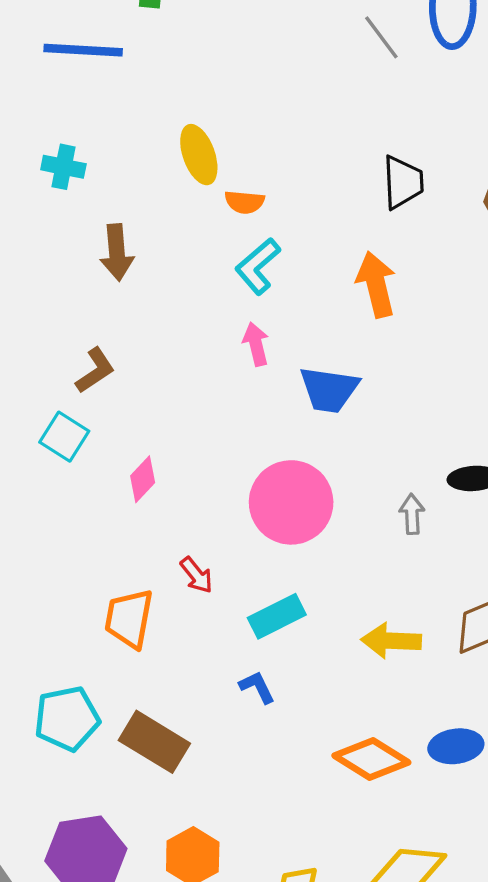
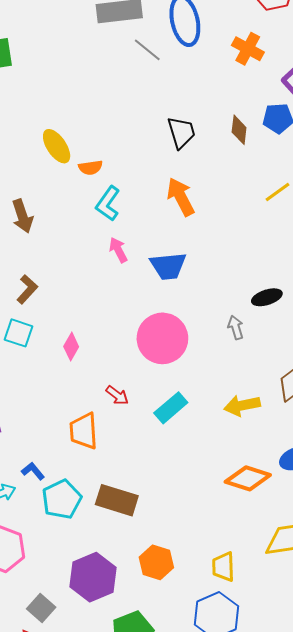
blue L-shape: (257, 687) -> (33, 471), moved

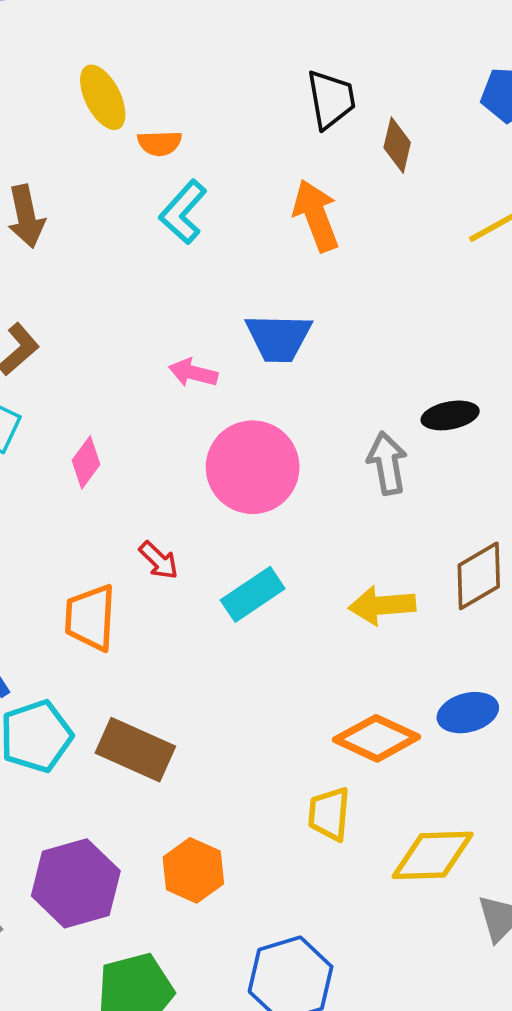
brown diamond: (239, 130) -> (397, 145), moved
pink arrow: (118, 250) -> (193, 373), moved, turned -55
gray arrow: (236, 327) -> (387, 463), size x1.4
yellow trapezoid: (223, 567) -> (329, 814), moved

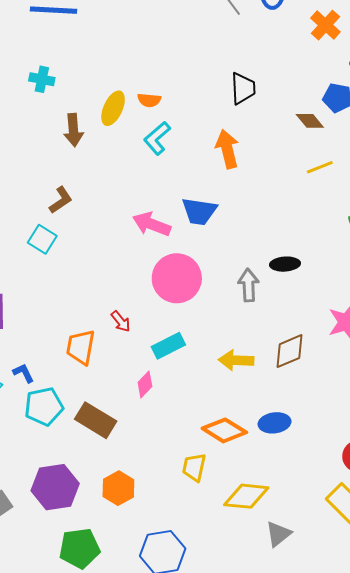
yellow ellipse: (103, 97) -> (113, 108), moved, turned 44
brown diamond: (397, 145) -> (310, 121), moved, turned -60
pink arrow: (193, 373) -> (152, 224), size x1.5
pink diamond: (86, 462) -> (145, 384), moved

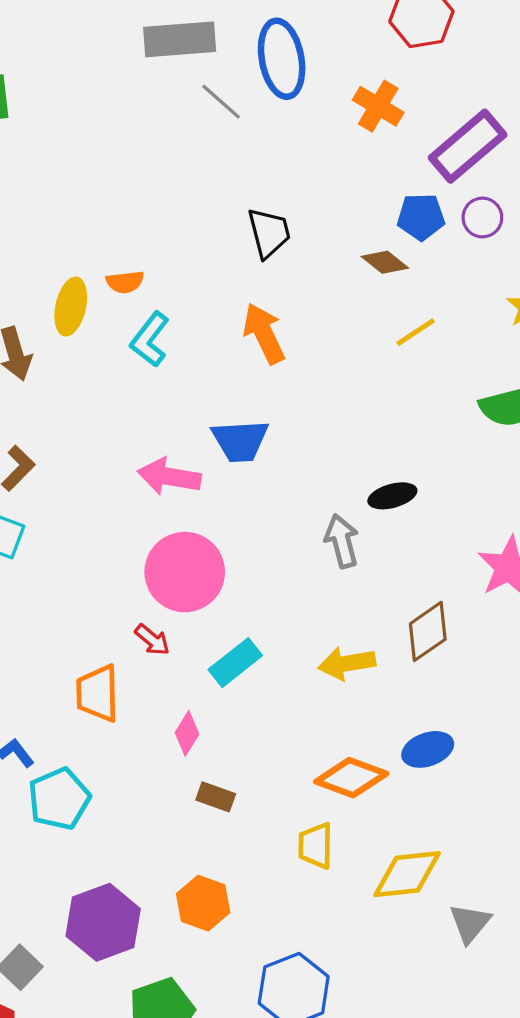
pink circle: (177, 278) -> (185, 572), moved
pink diamond: (145, 384) -> (187, 733), moved
brown rectangle: (96, 420) -> (216, 797), moved, size x0.6

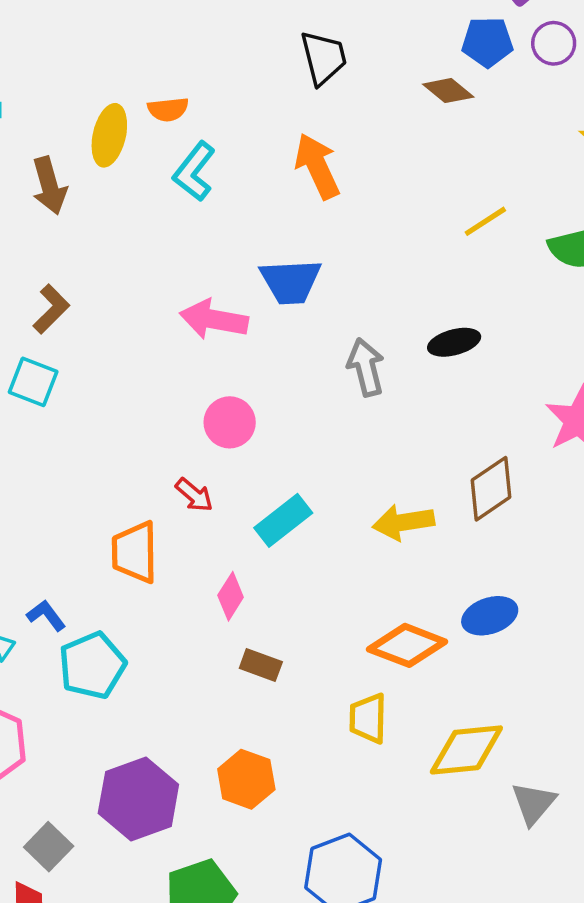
yellow line: (416, 332) -> (485, 221), moved
gray arrow: (342, 541) -> (366, 367), moved
pink circle: (185, 572) -> (230, 422), size x0.6

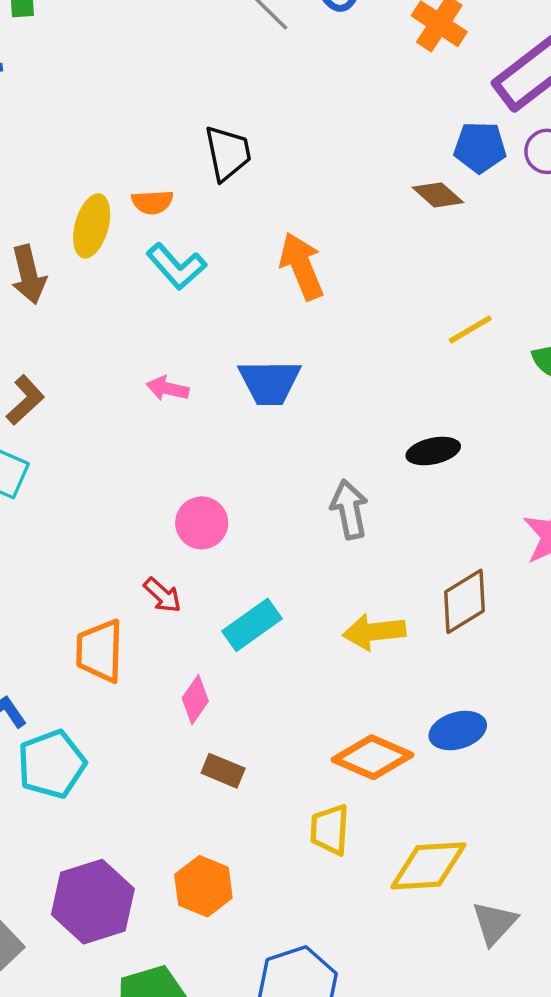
black trapezoid: (324, 58) -> (228, 153), moved
cyan L-shape: (194, 171) -> (176, 266), turned -82
pink arrow: (214, 319) -> (168, 389), moved, size x0.6
gray arrow: (366, 367) -> (349, 509), moved

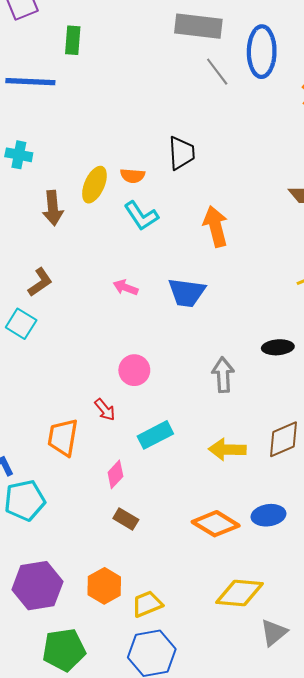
yellow trapezoid: (330, 830) -> (147, 604), moved, turned 56

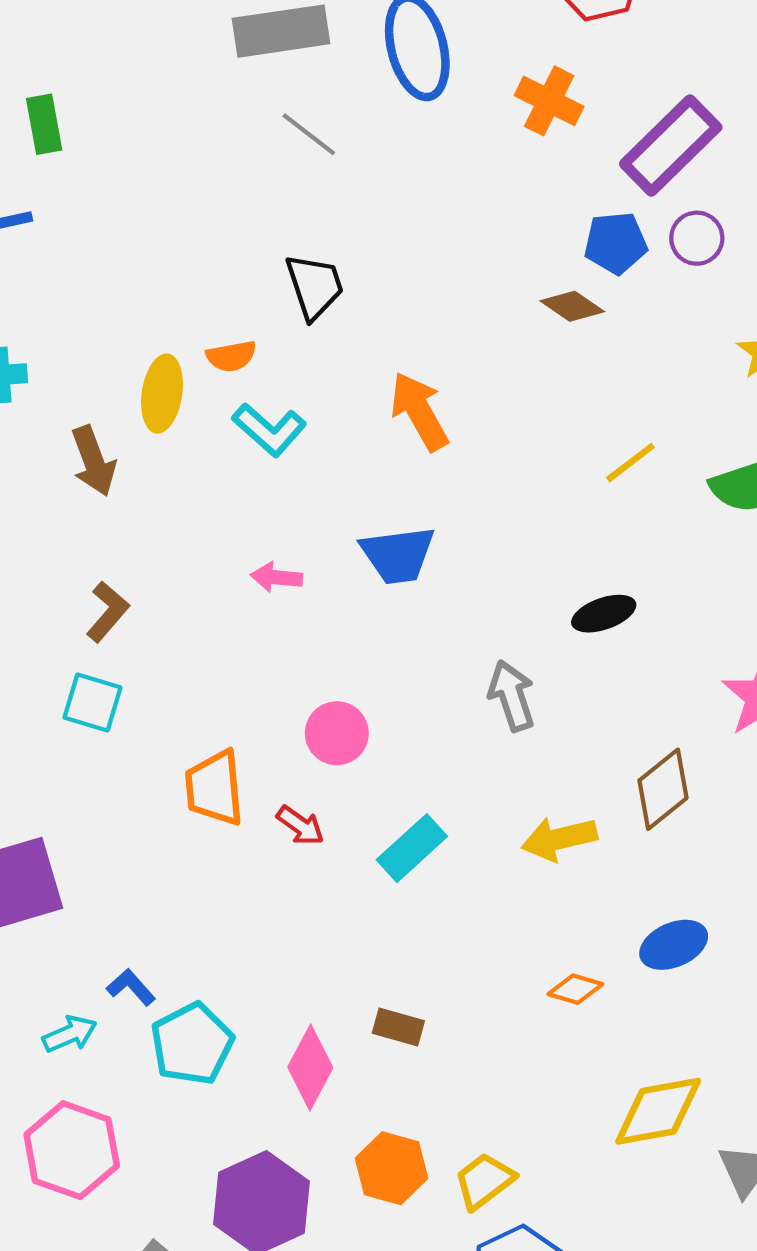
gray line: (217, 72) -> (309, 134), moved
orange trapezoid: (63, 437) -> (214, 788), moved
pink diamond: (115, 474) -> (310, 1067), moved, size x1.4
orange diamond: (216, 524) -> (575, 989), size x0.6

